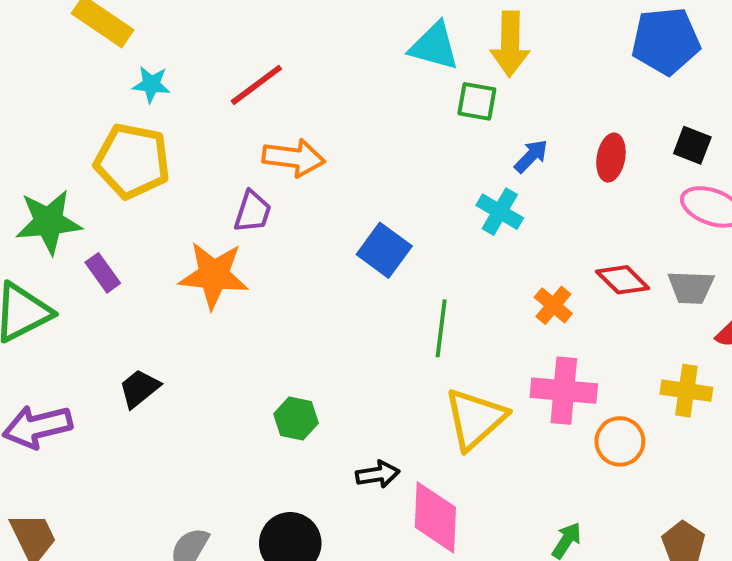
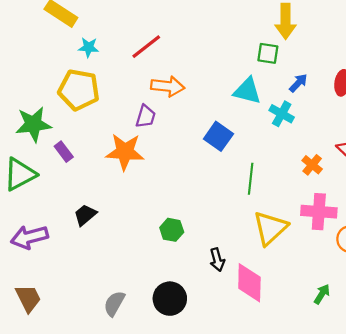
cyan triangle: (434, 46) -> (247, 91), moved
black arrow: (378, 474) -> (217, 260), turned 85

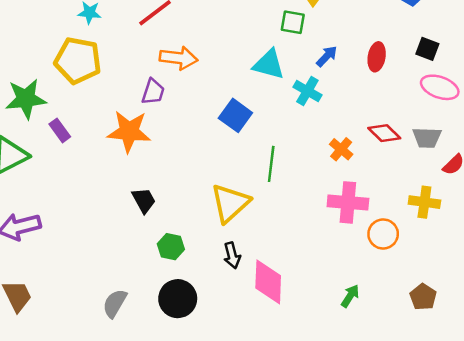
black trapezoid: (85, 215) -> (144, 200), moved, turned 100
yellow triangle: (270, 228) -> (230, 203), moved
green hexagon: (172, 230) -> (171, 247), moved

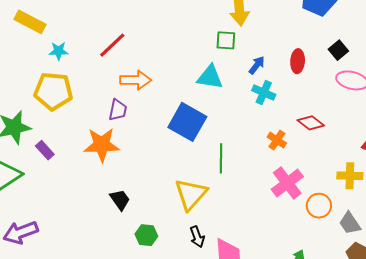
black square: (427, 49) -> (338, 50), turned 36
cyan cross: (307, 91) -> (264, 92), moved
blue square: (235, 115) -> (187, 122), size x1.4
gray trapezoid: (427, 138) -> (350, 223), moved, turned 60
pink cross: (348, 202) -> (287, 183), turned -36

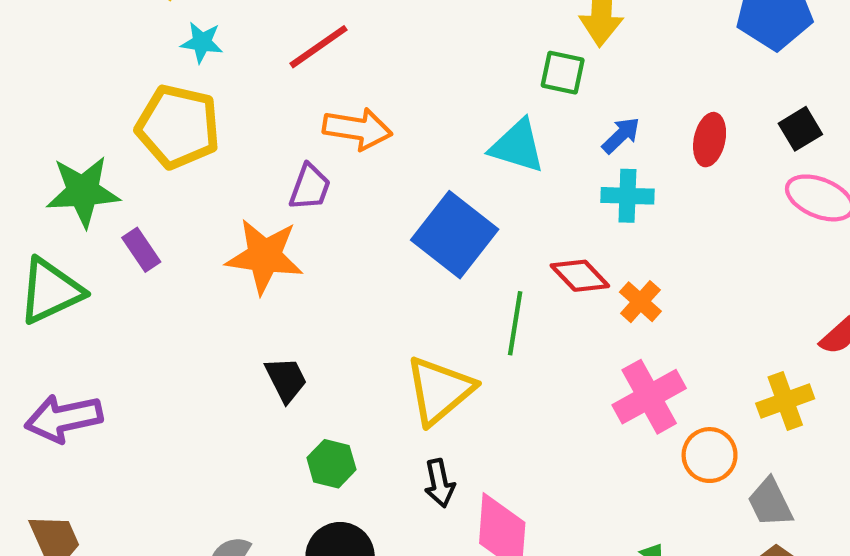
cyan cross: (264, 92) -> (627, 196), turned -30
red diamond: (311, 123) -> (580, 276), moved
yellow cross: (350, 176) -> (785, 401), turned -30

